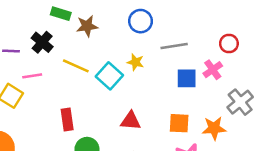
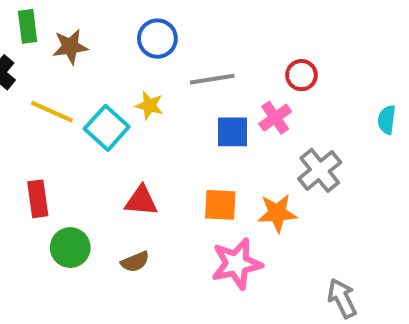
green rectangle: (61, 14) -> (28, 26), turned 66

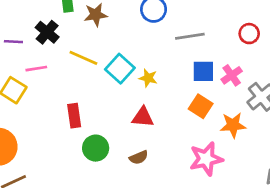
yellow star: (149, 105) -> (148, 78), moved
pink cross: (275, 118) -> (232, 75), moved
orange square: (220, 205) -> (201, 106), moved, turned 30

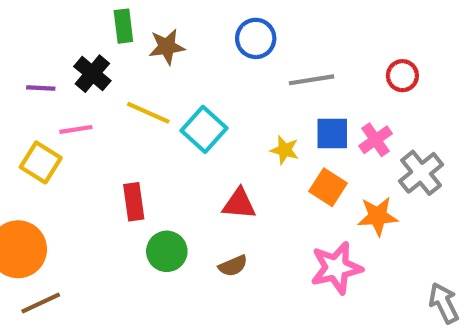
yellow star: (148, 78) -> (285, 150), moved

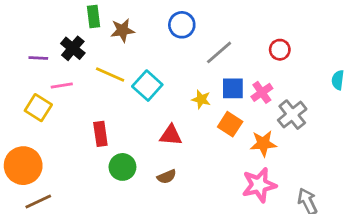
gray line: (311, 80) -> (219, 52), turned -32
pink star: (336, 268) -> (259, 185), moved

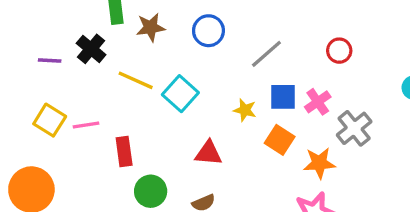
blue circle: (182, 25) -> (208, 31), moved
pink line: (62, 86) -> (86, 125), moved

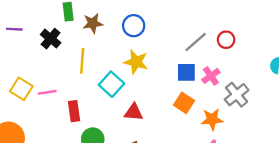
gray line: (266, 54) -> (196, 42), moved
purple line: (50, 60) -> (14, 29), moved
yellow line: (136, 80) -> (82, 61), turned 70
cyan square: (180, 94) -> (111, 84), moved
yellow star: (245, 110) -> (136, 62), moved, size x1.5

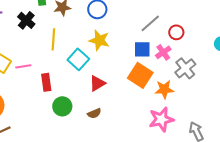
red circle: (226, 40) -> (176, 32), moved
orange square: (184, 103) -> (140, 75), size x1.4
red triangle: (134, 112) -> (97, 83), turned -36

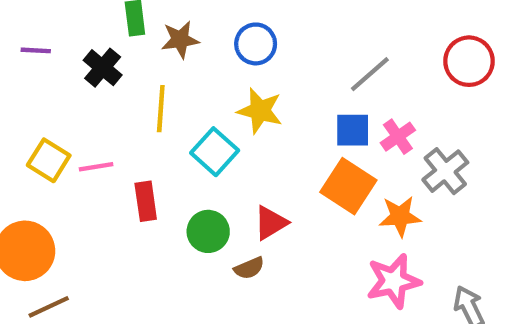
red circle: (176, 32) -> (469, 61), moved, size x1.5
red triangle: (97, 83) -> (271, 223), moved
green circle: (62, 106) -> (208, 231), moved

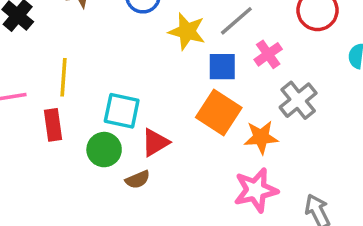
yellow line: (161, 109) -> (64, 77), moved
yellow star: (260, 111) -> (187, 31), moved
pink cross: (398, 137) -> (268, 54), moved
cyan square: (215, 152) -> (122, 111), moved, turned -30

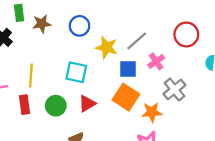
cyan square: (122, 111) -> (76, 72), moved
red triangle: (155, 143) -> (87, 104), moved
green circle: (104, 150) -> (56, 106), moved

